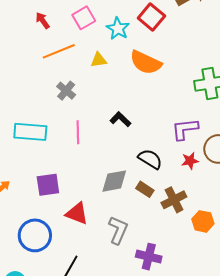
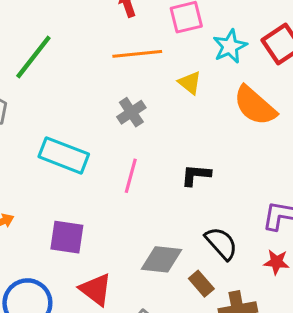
yellow triangle: (99, 60) -> (190, 83), turned 30
black L-shape: (120, 119) -> (196, 175), turned -55

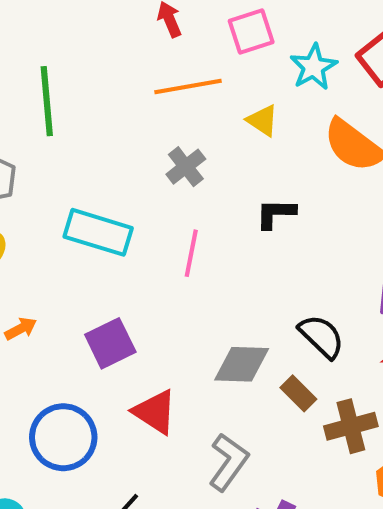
green line: (33, 57) -> (47, 101), turned -39
black L-shape: (196, 175) -> (276, 214), moved
purple square: (67, 237) -> (110, 343), turned -30

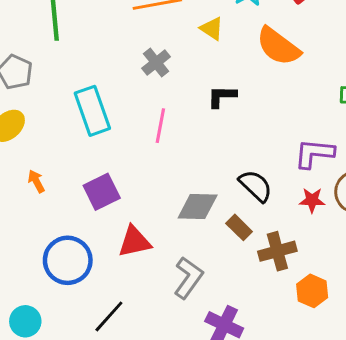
cyan rectangle: (98, 232) -> (92, 111), turned 54
orange arrow: (21, 329) -> (36, 181), turned -90
red triangle: (155, 412) -> (134, 242), turned -45

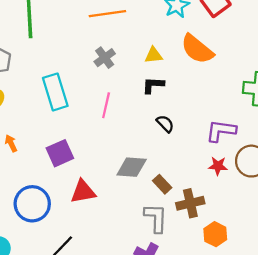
yellow triangle: (212, 29) -> (154, 55), moved, turned -42
black semicircle: (256, 186) -> (165, 124), moved, size x0.7
gray L-shape: (188, 278) -> (156, 218), moved, turned -36

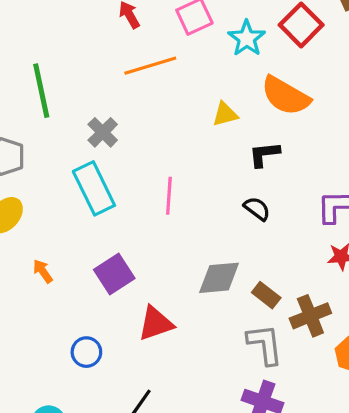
gray cross: (105, 58) -> (103, 132), moved
black L-shape: (153, 85) -> (264, 154), moved
blue circle: (32, 204) -> (86, 352), size x0.6

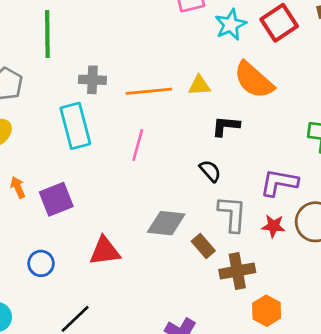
orange line: (150, 66) -> (149, 91), moved
gray cross: (103, 132) -> (92, 80), turned 36
purple square: (114, 274) -> (56, 199), moved
gray L-shape: (265, 344) -> (232, 214), moved

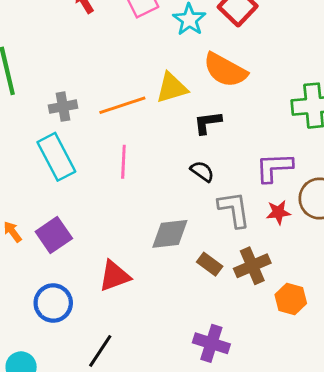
yellow triangle: (199, 85) -> (172, 88), size x1.4
brown rectangle: (203, 246) -> (210, 264), moved
blue circle: (41, 263) -> (53, 303), size x1.4

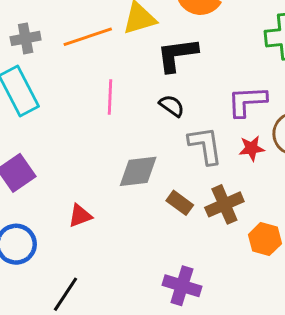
black L-shape: (208, 123) -> (177, 55), size x1.4
pink line: (123, 162) -> (110, 97), moved
red triangle: (114, 276) -> (80, 216), size x0.7

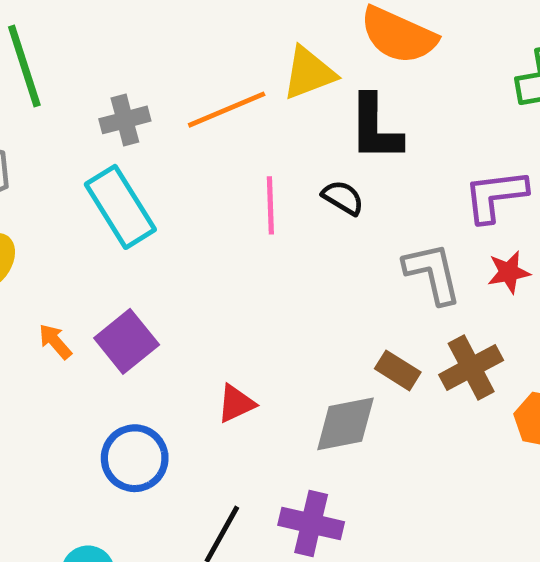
black L-shape: (177, 55) -> (375, 128), turned -78
black semicircle: (172, 106) -> (343, 198), moved
gray diamond: (138, 171) -> (345, 424), moved
purple cross: (182, 286) -> (311, 524), moved

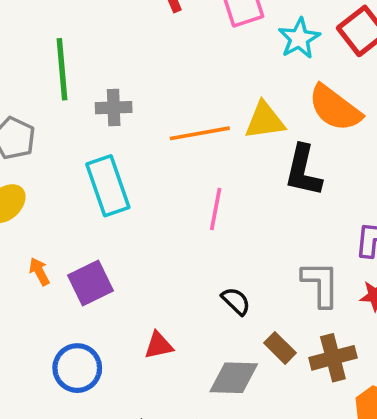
gray cross: (125, 120) -> (114, 108), moved
black semicircle: (343, 198) -> (236, 301), moved

